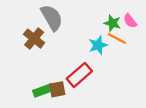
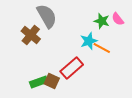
orange line: (117, 39) -> (102, 48), moved
brown square: (57, 89) -> (52, 81), turned 35

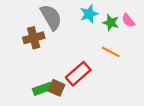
brown cross: (31, 35) -> (34, 38), turned 36
cyan star: (89, 41) -> (89, 14), moved

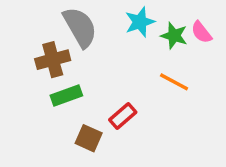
red rectangle: (78, 74) -> (123, 116), size x0.7
green rectangle: (42, 89) -> (66, 95), moved

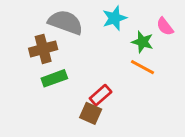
gray semicircle: (80, 27) -> (66, 22), turned -40
green star: (174, 36) -> (143, 42), moved
brown square: (89, 138) -> (91, 113), moved

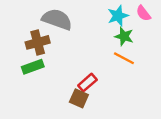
cyan star: (115, 18) -> (118, 16), moved
pink semicircle: (165, 27) -> (143, 13), moved
green rectangle: (54, 78) -> (33, 67), moved

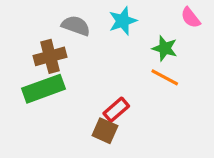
cyan star: (118, 16) -> (123, 21), moved
gray semicircle: (57, 19) -> (76, 26), size x0.7
green rectangle: (33, 67) -> (44, 89), size x1.4

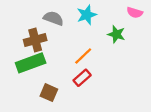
pink semicircle: (191, 18) -> (135, 13), turned -35
orange line: (165, 77) -> (83, 56), moved, turned -72
brown square: (105, 131) -> (49, 93), moved

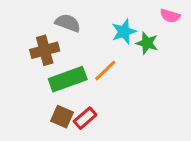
cyan star: (87, 15) -> (124, 32), moved
green rectangle: (31, 63) -> (68, 79), moved
red rectangle: (82, 78) -> (85, 118), moved

